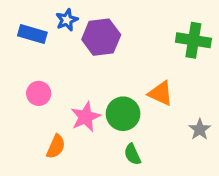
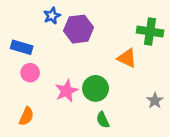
blue rectangle: (32, 34) -> (22, 47), moved
orange triangle: (161, 93) -> (127, 58), moved
orange semicircle: (56, 147) -> (26, 116), moved

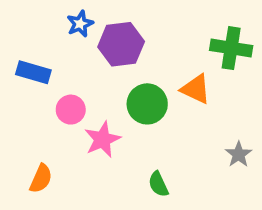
pink circle: (30, 73) -> (71, 110), moved
green circle: (96, 88) -> (147, 104), moved

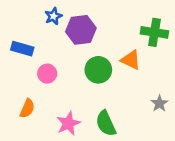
pink star: (102, 139) -> (68, 123), moved
orange semicircle: (41, 179) -> (27, 108), moved
green semicircle: (158, 184) -> (106, 123), size x1.5

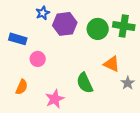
orange triangle: (131, 60) -> (112, 64), moved
green circle: (98, 70) -> (98, 29), moved
green semicircle: (106, 123) -> (85, 83), moved

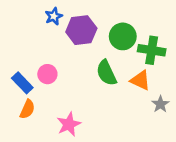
green cross: (124, 26) -> (152, 50), moved
blue rectangle: (18, 39) -> (22, 83), moved, turned 30
green semicircle: (85, 83) -> (106, 73), moved

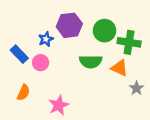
blue star: (54, 16) -> (46, 39), moved
green semicircle: (106, 73) -> (91, 62), turned -65
blue rectangle: (22, 83) -> (19, 54), moved

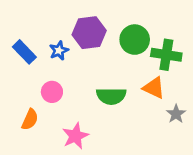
blue rectangle: (19, 54) -> (24, 52), moved
green semicircle: (91, 62) -> (111, 96), moved
pink circle: (41, 63) -> (52, 92), moved

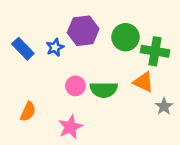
pink circle: (52, 92) -> (75, 86), moved

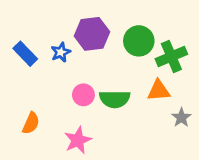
green cross: (155, 51) -> (171, 57), turned -32
orange triangle: (143, 82) -> (159, 91), turned -30

